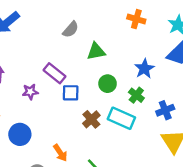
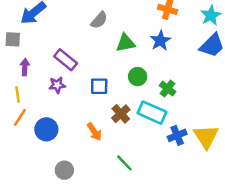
blue star: (144, 69) -> (160, 41), moved
purple rectangle: (54, 73) -> (66, 60), moved
blue cross: (165, 110) -> (177, 135), moved
orange arrow: (60, 153) -> (94, 132), moved

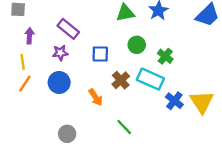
blue circle: (46, 129) -> (59, 82), moved
blue cross: (177, 135) -> (174, 101), turned -30

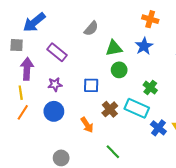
purple rectangle: (68, 29) -> (57, 52), moved
purple arrow: (29, 36) -> (27, 69), size x1.5
green circle: (137, 45) -> (119, 70), moved

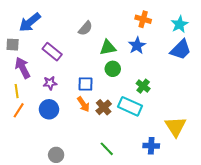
purple arrow: (27, 69) -> (23, 68), turned -30
orange arrow: (87, 125) -> (83, 104), moved
blue cross: (158, 128) -> (151, 146), moved, turned -35

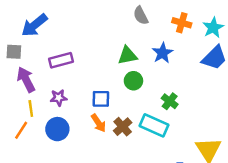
orange cross: (143, 19) -> (182, 23), moved
gray semicircle: (85, 28) -> (141, 16), moved, turned 112
purple rectangle: (52, 52) -> (61, 60), turned -54
yellow line: (17, 91) -> (31, 109), moved

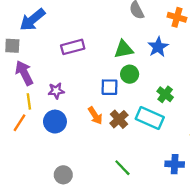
purple rectangle: (61, 60) -> (73, 47), moved
blue square: (101, 99) -> (109, 87), moved

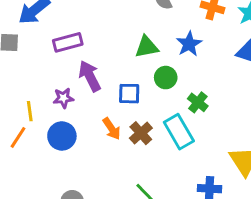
purple rectangle: (73, 47) -> (68, 42), moved
purple arrow: (24, 73) -> (90, 76), moved
green circle: (130, 74) -> (166, 78), moved
cyan rectangle: (150, 118) -> (179, 132), turned 36

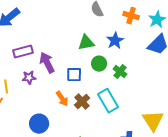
purple rectangle: (68, 42) -> (23, 52), moved
green cross: (198, 102) -> (120, 72), moved
blue circle: (62, 136) -> (39, 124), moved

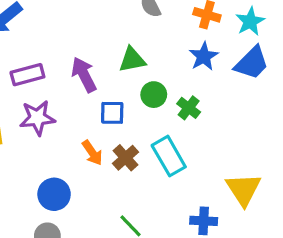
blue star: (115, 41) -> (204, 56), moved
purple arrow: (47, 63) -> (84, 75), moved
purple star: (29, 78) -> (37, 118), size x1.5

